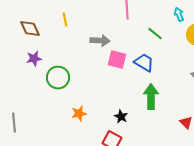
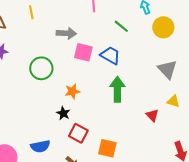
green circle: (58, 78) -> (41, 68), moved
orange star: (79, 114) -> (72, 91), moved
black star: (121, 117) -> (63, 113), moved

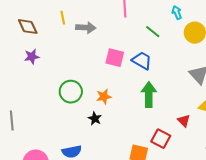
gray arrow: (66, 33) -> (86, 28), moved
green circle: (41, 68) -> (71, 92), moved
red square: (78, 133) -> (161, 139), moved

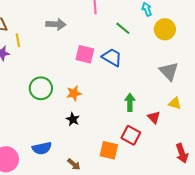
yellow line: (63, 18) -> (18, 40), moved
green arrow: (149, 95) -> (130, 102), moved, size x0.7
black star: (95, 119) -> (73, 119), moved

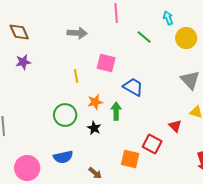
yellow line: (18, 40) -> (76, 76), moved
blue trapezoid: (112, 57) -> (133, 87), moved
green circle: (41, 88) -> (65, 115), moved
green arrow: (130, 102) -> (116, 111), moved

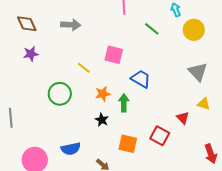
gray arrow: (77, 33) -> (71, 25), moved
yellow line: (76, 76) -> (84, 68), turned -40
green circle: (65, 115) -> (60, 94), moved
orange square: (130, 159) -> (128, 144), moved

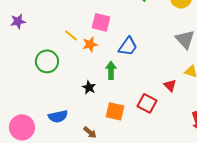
blue trapezoid: (141, 79) -> (128, 46), turned 95
orange star: (103, 94) -> (90, 44), moved

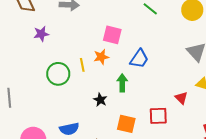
purple star: (18, 21) -> (41, 34), moved
yellow line: (71, 35) -> (82, 65), moved, turned 40
red square: (147, 103) -> (158, 116), turned -30

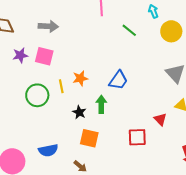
pink square: (112, 35) -> (44, 56), moved
black star: (100, 100) -> (79, 112), moved
orange square: (126, 124) -> (89, 138), moved

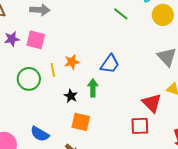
red triangle: (160, 119) -> (152, 103), size x1.5
red square: (137, 137) -> (140, 126), moved
blue semicircle: (48, 150) -> (40, 134), turned 42

